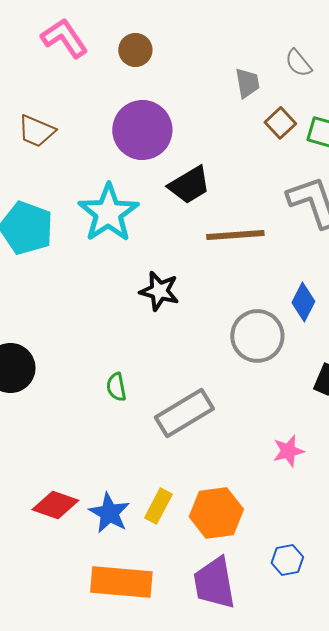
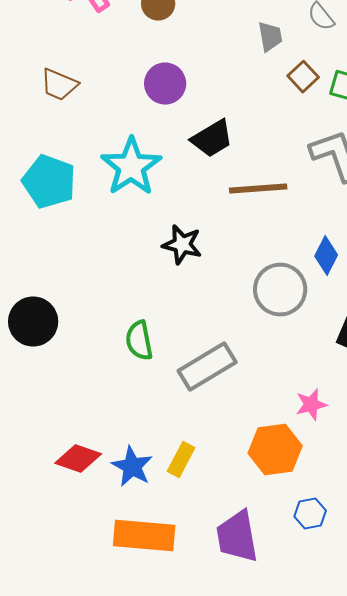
purple circle: (142, 130) -> (165, 84), size x0.7
green semicircle: (116, 387) -> (139, 341), size x1.4
orange hexagon: (216, 513) -> (275, 450), moved

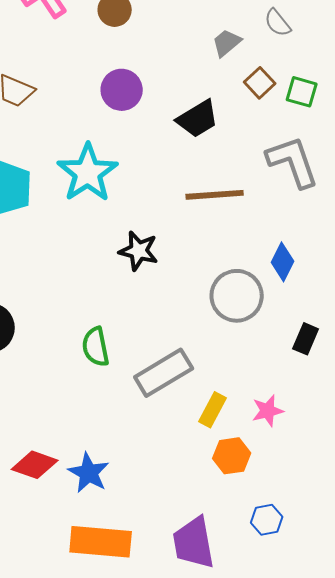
gray trapezoid: (270, 37) -> (227, 43), turned -120
black trapezoid: (212, 139) -> (198, 119), moved
orange hexagon: (275, 450) -> (232, 456), size x0.7
yellow rectangle: (181, 460) -> (213, 410), moved

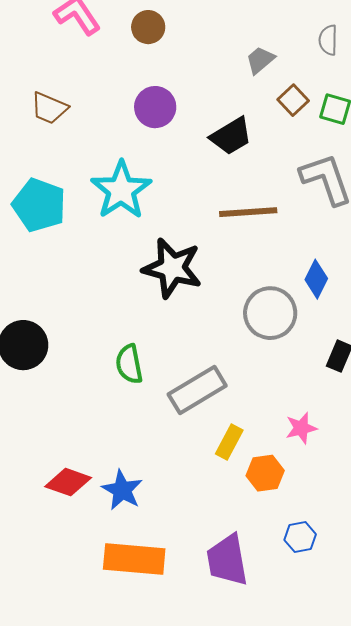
gray semicircle: (278, 23) -> (328, 40), moved, turned 40
black star: (139, 251) -> (172, 268), size x1.5
yellow rectangle: (213, 410) -> (229, 442), moved

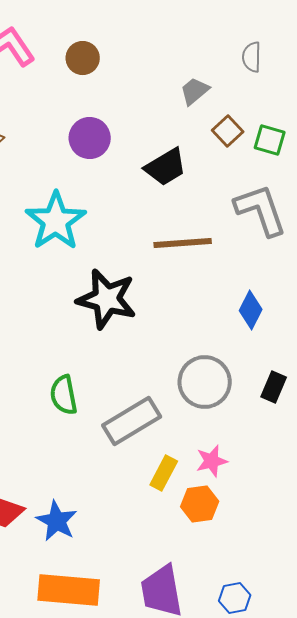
gray semicircle: (328, 40) -> (252, 57), moved
gray circle: (270, 313) -> (205, 382), moved
pink star: (301, 428) -> (212, 461), moved
blue hexagon: (300, 537) -> (235, 598), moved

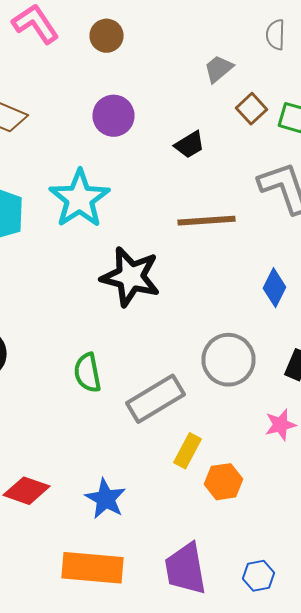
black trapezoid: (166, 167) -> (190, 145), size x0.7
pink star: (212, 461) -> (280, 425), moved
blue star: (57, 521) -> (106, 499), moved

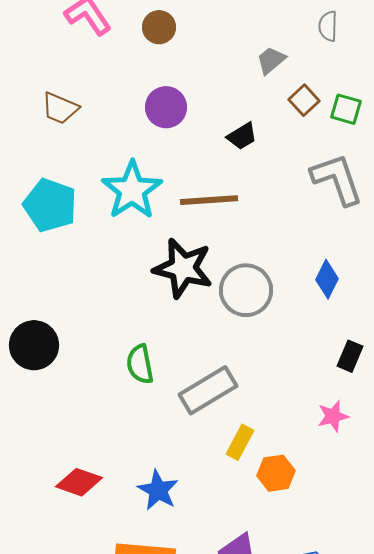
brown line: (206, 221) -> (209, 200), moved
gray circle: (228, 360) -> (246, 290), moved

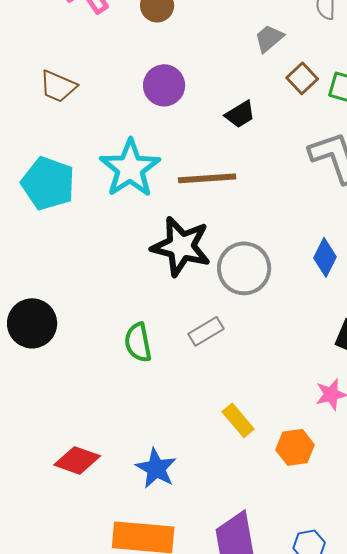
gray rectangle: (208, 390) -> (206, 331), moved, size x0.6
yellow rectangle: (240, 442) -> (238, 420), turned -68
orange hexagon: (276, 473) -> (295, 447), moved

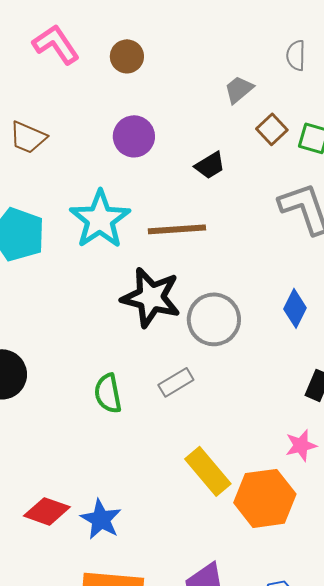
yellow rectangle: (238, 420) -> (208, 471), size x1.4
orange hexagon: (295, 447) -> (265, 498), size x1.6
blue star: (156, 468) -> (101, 519), moved

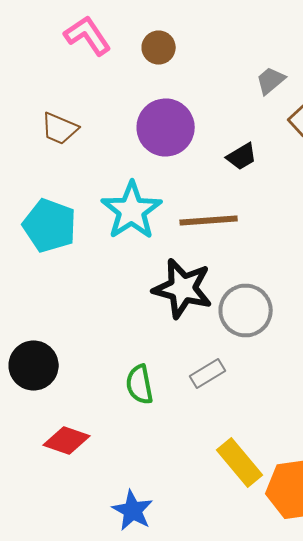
purple circle: (134, 136) -> (166, 128), size x1.4
red diamond: (47, 511) -> (67, 440), moved

